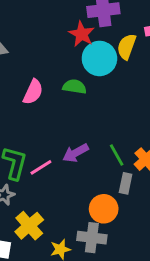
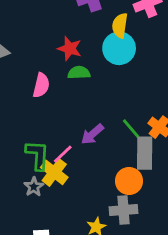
red star: (82, 34) -> (70, 49), moved
cyan circle: (99, 58) -> (119, 48), moved
gray rectangle: (126, 183) -> (145, 153), size x1.6
yellow cross: (29, 226) -> (54, 172), moved

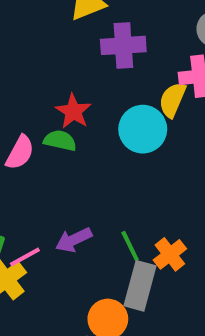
yellow semicircle: (120, 26) -> (172, 100), moved
green semicircle: (79, 73) -> (60, 141), moved

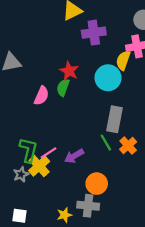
green semicircle: (60, 141) -> (63, 87), turned -78
purple arrow: (74, 240) -> (74, 156), moved
gray rectangle: (140, 286) -> (114, 119), moved

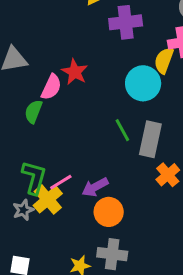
red star: (69, 71) -> (75, 72), moved
green semicircle: (63, 87) -> (33, 112), moved
pink semicircle: (41, 96) -> (51, 87), moved
green line: (106, 143) -> (122, 130), moved
orange circle: (97, 184) -> (109, 212), moved

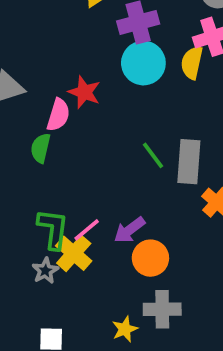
cyan circle: (143, 83) -> (143, 63), moved

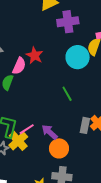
cyan circle: (143, 63) -> (78, 57), moved
gray rectangle: (189, 162) -> (85, 125), moved, size x0.7
purple arrow: (129, 230) -> (50, 132), turned 72

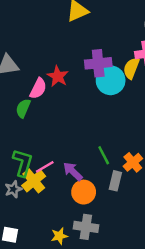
purple cross: (68, 22) -> (98, 63), moved
green line: (67, 94) -> (104, 155), moved
gray rectangle: (85, 125) -> (115, 181), moved

